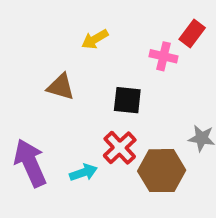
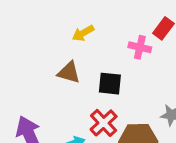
brown triangle: (61, 87) -> (69, 73), moved

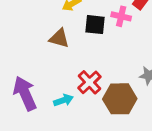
black square: (110, 84) -> (95, 25), moved

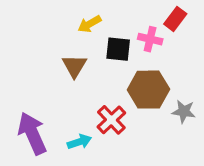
brown triangle: (59, 38) -> (74, 66), turned 45
brown hexagon: (120, 99) -> (148, 90), moved

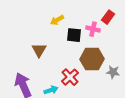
brown triangle: (74, 66) -> (39, 50), moved

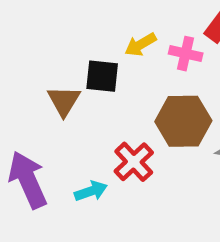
yellow arrow: (57, 20) -> (140, 45), moved
black square: (74, 35) -> (102, 76), moved

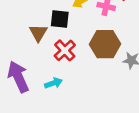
red cross: (134, 162) -> (65, 50), moved

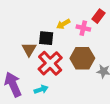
red cross: (65, 50) -> (50, 63), size x1.4

